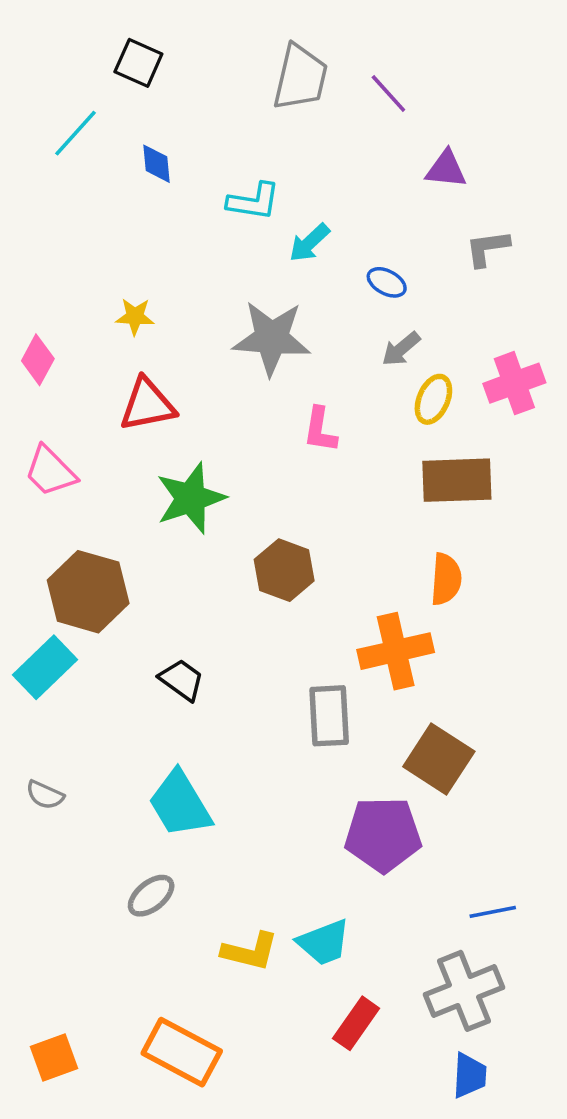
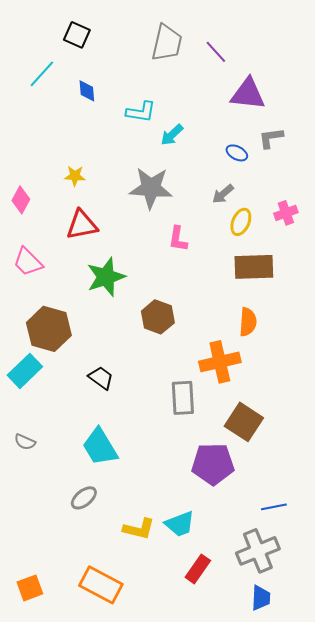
purple triangle: (446, 169) -> (248, 94), size x1.5
blue ellipse: (387, 282) -> (237, 153), moved
pink cross: (514, 383) -> (286, 213), size x0.7

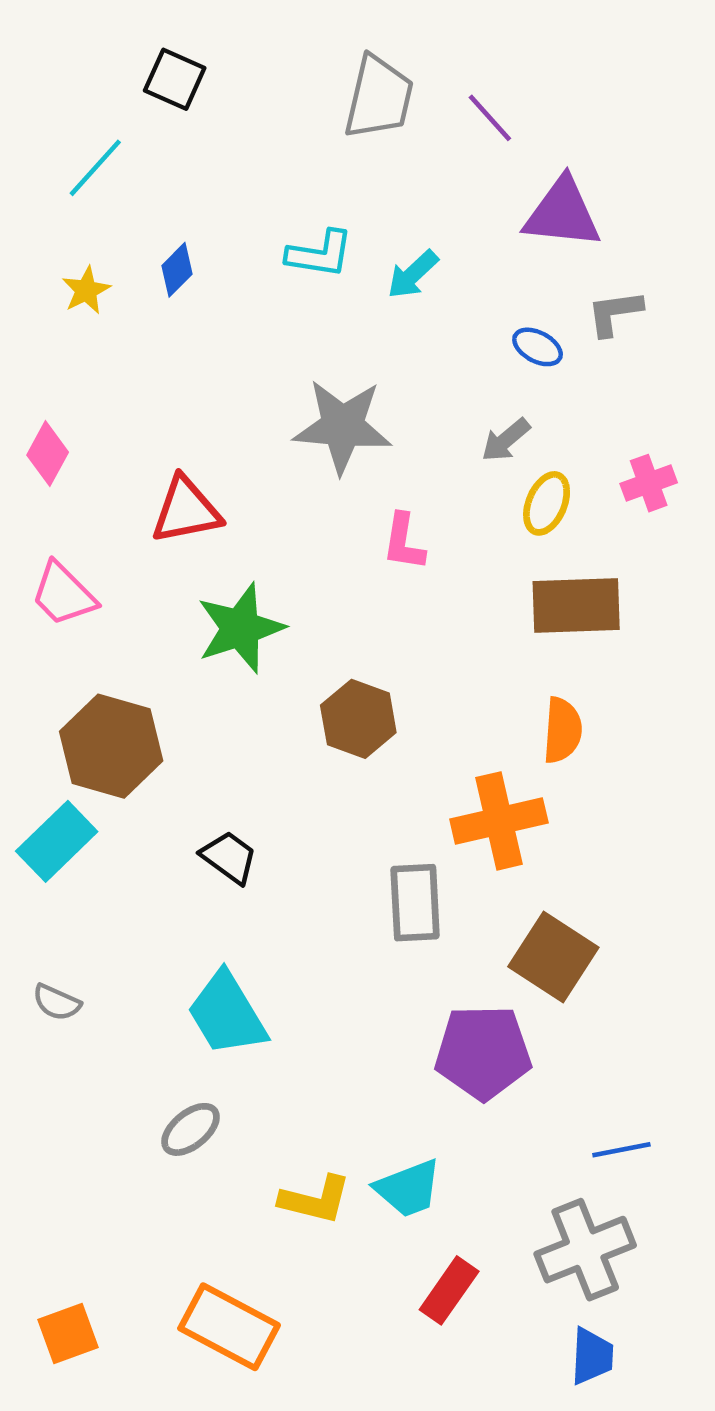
blue diamond: (87, 91) -> (177, 270), moved, turned 50
cyan arrow: (172, 135) -> (413, 274), moved
yellow star: (75, 176) -> (86, 290), moved, turned -30

